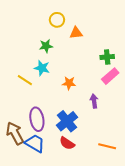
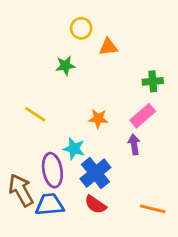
cyan star: (42, 68) -> (74, 149), moved
pink rectangle: (110, 76) -> (143, 116), moved
blue trapezoid: (35, 143) -> (50, 205), turned -35

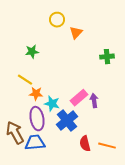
orange triangle: (108, 47) -> (76, 33), turned -40
green star: (65, 66) -> (32, 52), moved
pink rectangle: (143, 116) -> (79, 98), moved
orange star: (98, 119) -> (36, 94), moved
red semicircle: (95, 205) -> (85, 144), moved, turned 42

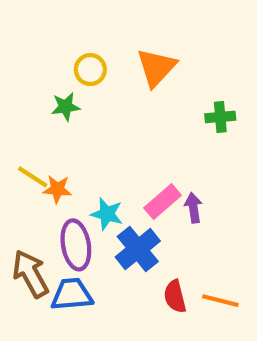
yellow circle: (57, 20) -> (90, 70), moved
orange triangle: (76, 33) -> (156, 67), size x1.5
yellow line: (25, 80) -> (33, 177), moved
orange star: (36, 94) -> (57, 189), moved

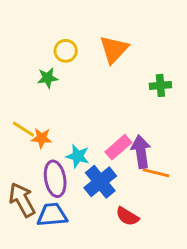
purple arrow: (193, 208) -> (141, 152), size x1.5
red semicircle: (175, 296) -> (127, 216), turned -45
orange line: (220, 301) -> (156, 173), moved

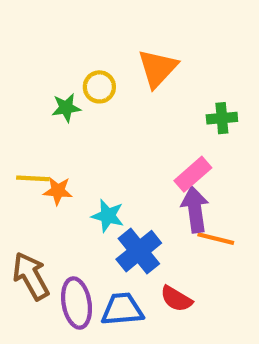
yellow circle: (66, 51) -> (99, 87), moved
yellow line: (24, 129) -> (33, 178), turned -30
pink rectangle: (118, 147) -> (193, 174), moved
purple ellipse: (55, 179) -> (77, 303), moved
blue trapezoid: (52, 215) -> (122, 309), moved

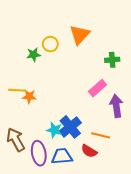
purple arrow: (195, 210) -> (116, 106), moved
cyan star: (108, 216) -> (54, 130), moved
orange line: (216, 239) -> (101, 135), moved

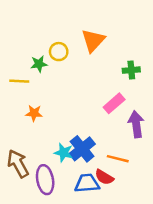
yellow line: (17, 90) -> (19, 81), moved
blue trapezoid: (62, 156) -> (87, 183), moved

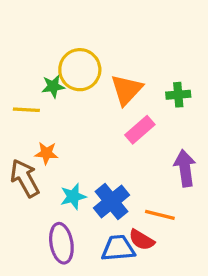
orange triangle: (93, 41) -> (127, 90), moved
yellow circle: (59, 52) -> (80, 70), size x1.6
pink rectangle: (114, 103) -> (140, 130), moved
cyan star: (64, 153) -> (73, 197), moved, turned -30
brown arrow: (18, 164) -> (25, 178), moved

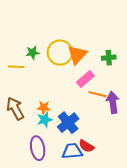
yellow circle: (80, 70) -> (60, 53), moved
orange star: (46, 153) -> (44, 107), moved
orange line: (160, 215) -> (98, 94), moved

